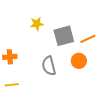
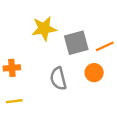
yellow star: (37, 24) -> (44, 29), size x1.5

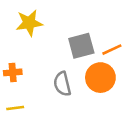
yellow star: (44, 29) -> (29, 23), moved
orange circle: (94, 73) -> (100, 78), size x1.5

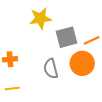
yellow star: (29, 23) -> (40, 18), moved

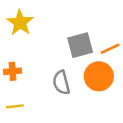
yellow star: (40, 18) -> (20, 23), moved, turned -30

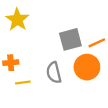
yellow line: (15, 106) -> (23, 83), moved

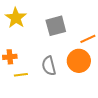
gray square: (70, 39) -> (56, 26), moved

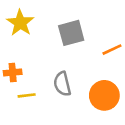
orange circle: (79, 61) -> (104, 95), moved

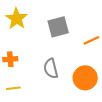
yellow line: (27, 95) -> (13, 88), moved

